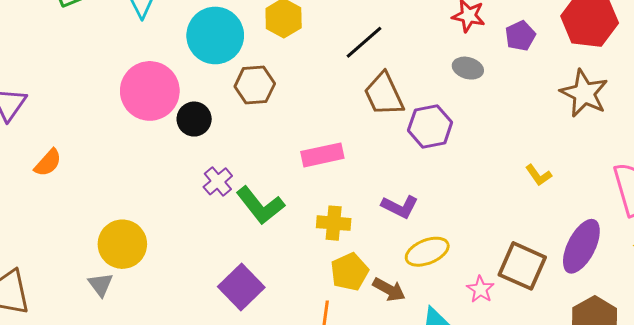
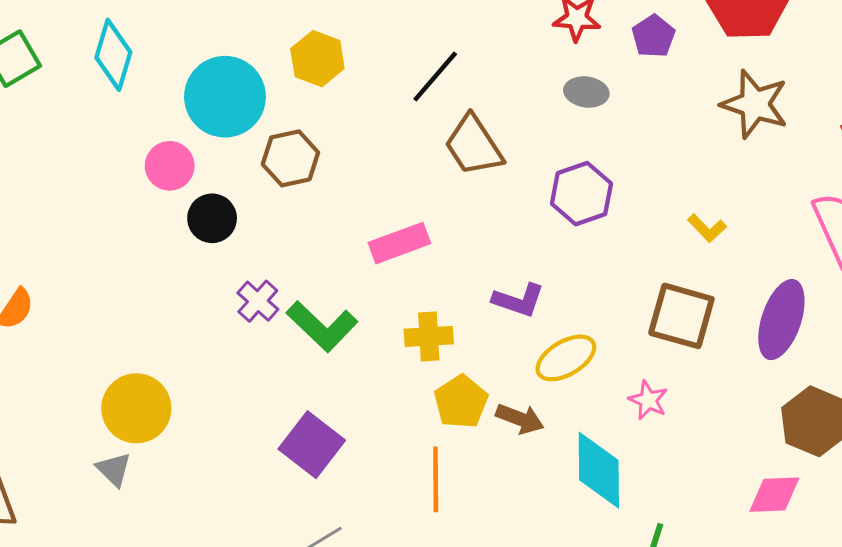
pink circle: (150, 91) -> (170, 166), moved, size x0.6
purple hexagon: (430, 126) -> (581, 194), moved
brown square: (522, 266) -> (681, 316), moved

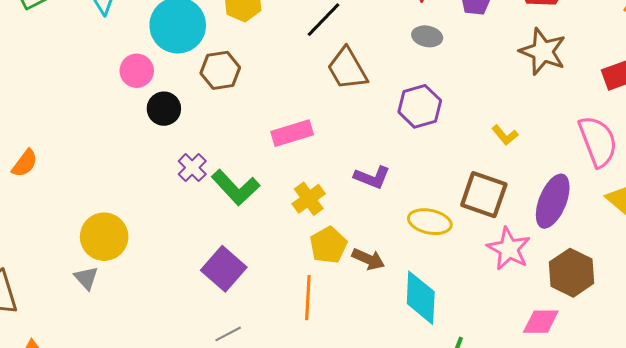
yellow cross: (429, 336) -> (309, 199), turned -36
yellow ellipse: (566, 358) -> (430, 222), moved, turned 39
pink star: (648, 400) -> (509, 249), moved, size x1.6

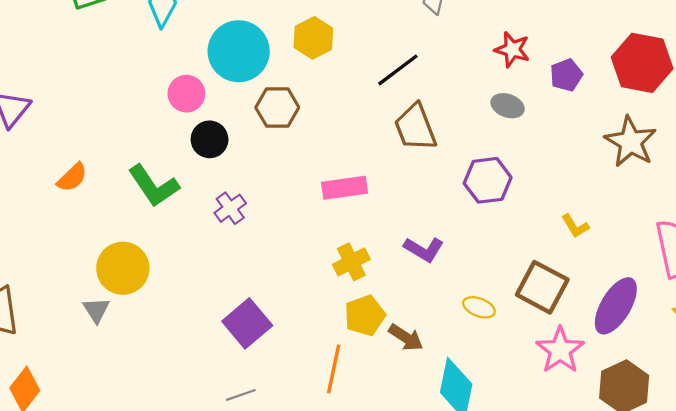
orange semicircle: (25, 163) -> (72, 177), moved
green L-shape: (236, 187) -> (154, 186), moved
yellow ellipse: (430, 222) -> (479, 307), size x0.7

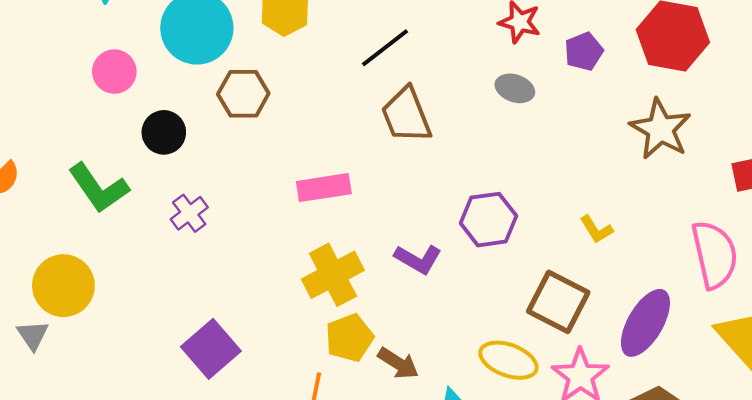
pink circle: (186, 94) -> (114, 72), moved
purple hexagon: (488, 180) -> (489, 220), moved
yellow cross: (351, 262) -> (333, 275), size x1.4
yellow ellipse: (479, 307) -> (508, 360), moved, size x1.5

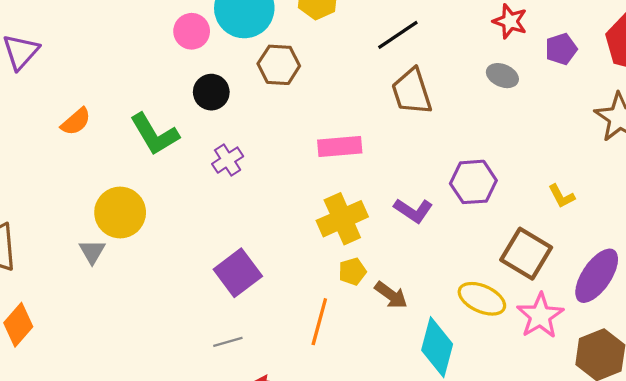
pink circle: (114, 72) -> (192, 31), moved
yellow pentagon: (349, 338) -> (352, 271), size x0.7

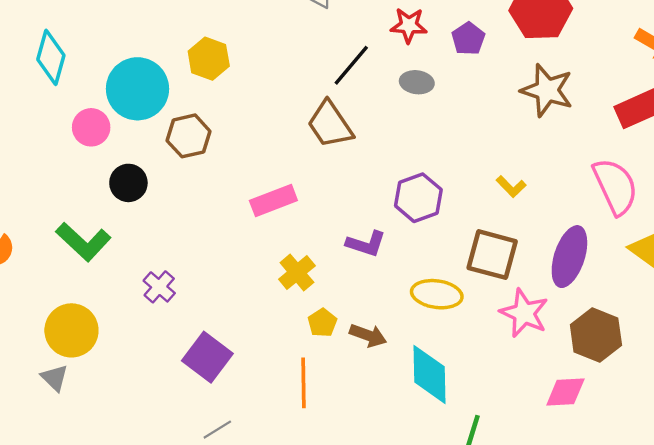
black line: (398, 35) -> (351, 65), moved
purple cross: (228, 160) -> (159, 287), moved
yellow cross: (342, 219) -> (297, 273), size x0.7
yellow ellipse: (482, 299) -> (437, 294), moved

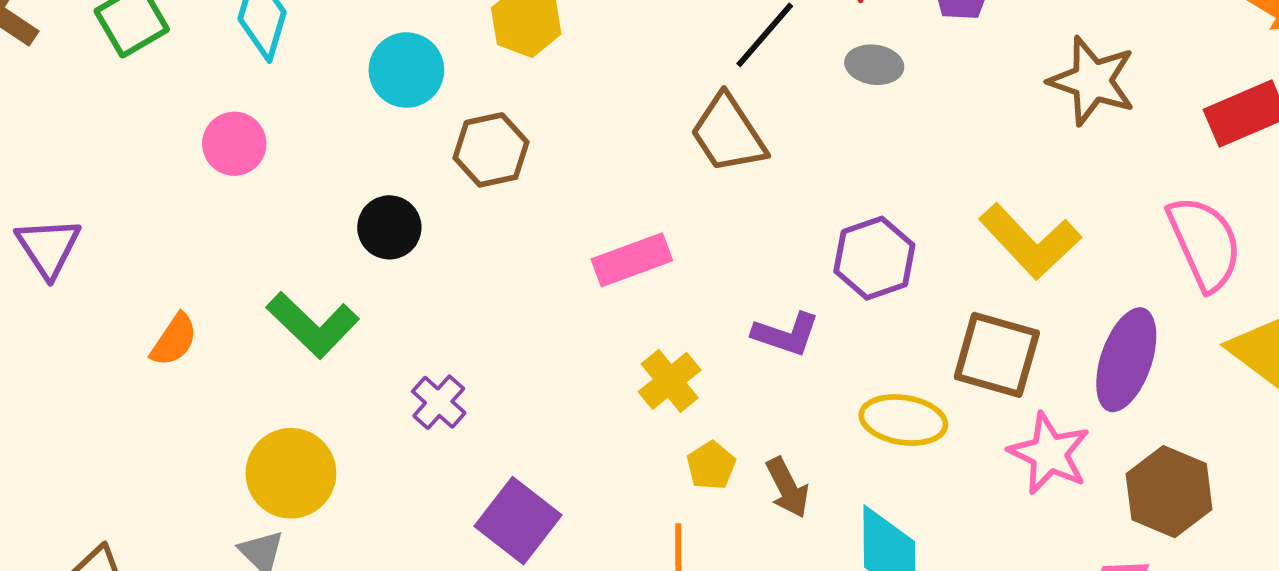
cyan circle: (137, 89) -> (406, 70), size x0.7
pink circle: (91, 127) -> (234, 144), moved
yellow L-shape: (511, 187) -> (1030, 241), size x2.0
brown arrow: (368, 335) -> (787, 488), turned 42

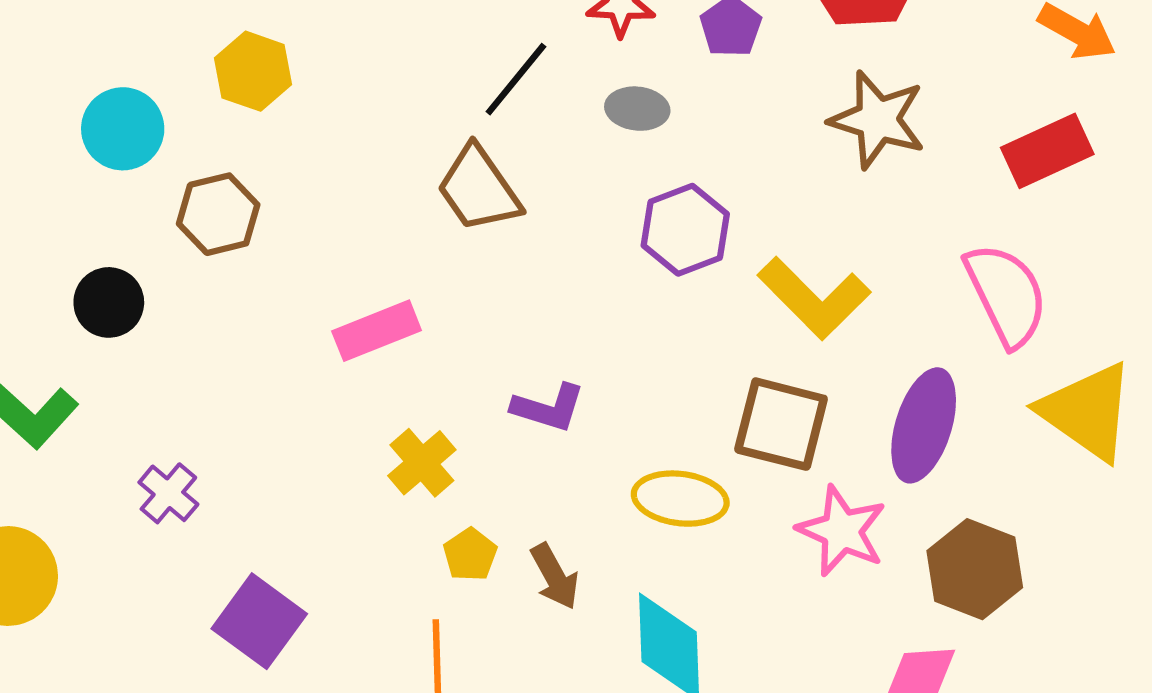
purple hexagon: (874, 258) -> (685, 230), moved

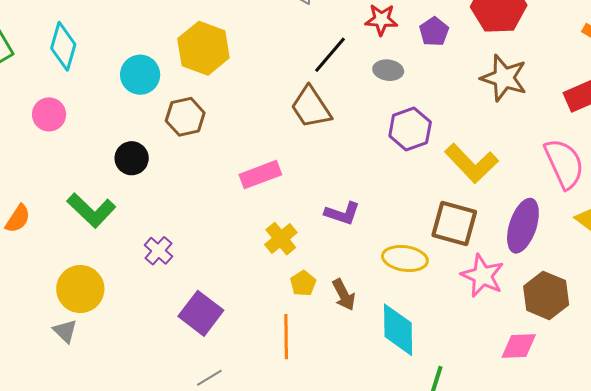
yellow hexagon: (253, 71) -> (203, 48), size x1.4

